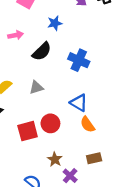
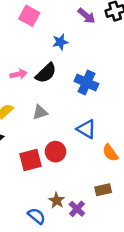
pink arrow: (16, 35) -> (19, 74), moved
orange semicircle: (88, 124) -> (110, 153), moved
brown star: (55, 159) -> (57, 200), moved

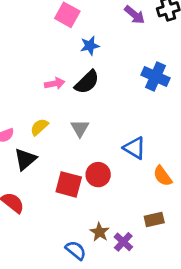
blue star: (60, 42) -> (90, 46), moved
blue cross: (86, 83) -> (156, 76), moved
gray triangle: (40, 112) -> (80, 128), turned -42
red square: (30, 160) -> (69, 184), turned 30

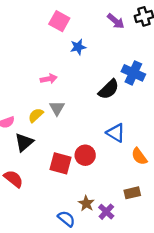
black semicircle: (87, 82) -> (109, 89), moved
gray triangle: (80, 128) -> (57, 108), moved

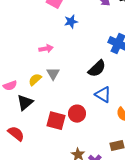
black semicircle: (109, 89) -> (97, 69), moved

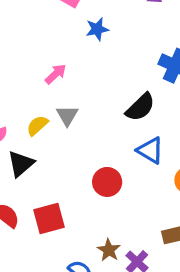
pink arrow: (46, 49) -> (56, 74), turned -32
red square: (56, 121) -> (49, 219), moved, turned -30

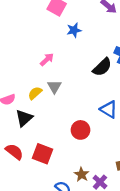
black semicircle: (140, 107) -> (102, 67), moved
red square: (49, 219) -> (43, 154), turned 36

